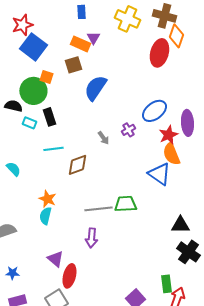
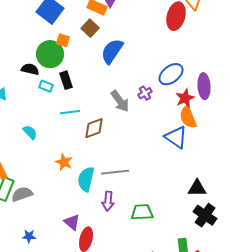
brown square: (73, 65) -> (90, 28), turned -30
gray arrow: (103, 138) -> (120, 101), size x1.6
green trapezoid: (125, 204) -> (142, 212), moved
cyan semicircle: (45, 216) -> (86, 179), moved, size x1.4

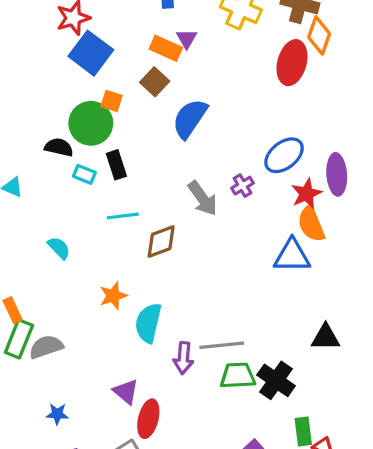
blue triangle: (176, 137) -> (292, 256), turned -35
orange star: (64, 162) -> (113, 296), turned 30
gray line: (115, 172) -> (222, 345), moved
black cross: (205, 215) -> (276, 380), moved

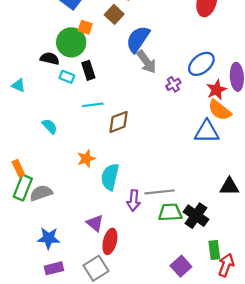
gray arrow: (203, 198) -> (146, 62), moved
orange semicircle: (311, 224) -> (220, 110), turned -30
blue star: (57, 414) -> (49, 238), size x1.5

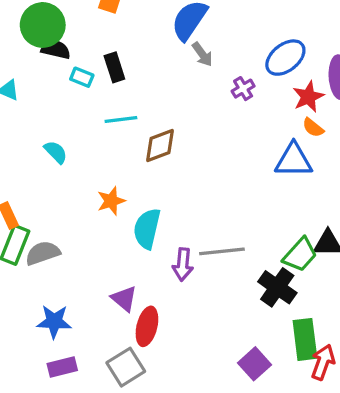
green circle: (71, 42) -> (43, 25), moved
gray arrow: (146, 62) -> (202, 54), size x0.7
orange semicircle: (220, 110) -> (313, 128), size x0.6
green trapezoid: (170, 212) -> (300, 255), moved, turned 135
green rectangle: (214, 250) -> (305, 339), size x1.4

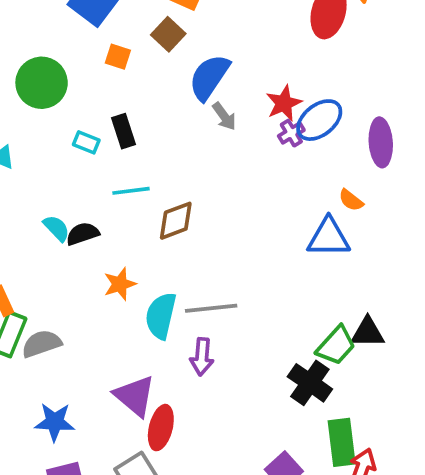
black semicircle: (56, 49) -> (83, 234), moved, turned -32
purple cross: (243, 89) -> (291, 133), moved
red star: (308, 97) -> (284, 103), moved
gray line: (222, 251) -> (211, 308), moved
purple triangle: (124, 299) -> (135, 396), size x1.4

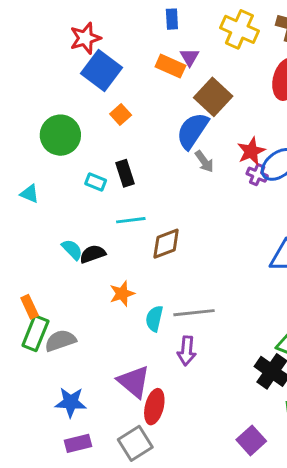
brown square: (168, 34) -> (213, 97), moved, size x1.4
orange square: (118, 57) -> (121, 115), turned 30
purple cross: (291, 133) -> (257, 175), turned -36
cyan semicircle: (161, 316) -> (154, 319), size x0.7

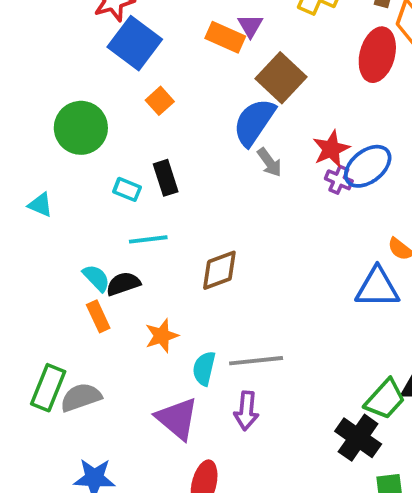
cyan line: (131, 220) -> (148, 239), moved
orange rectangle: (30, 307) -> (98, 316), moved
purple triangle: (134, 382) -> (177, 418), moved

